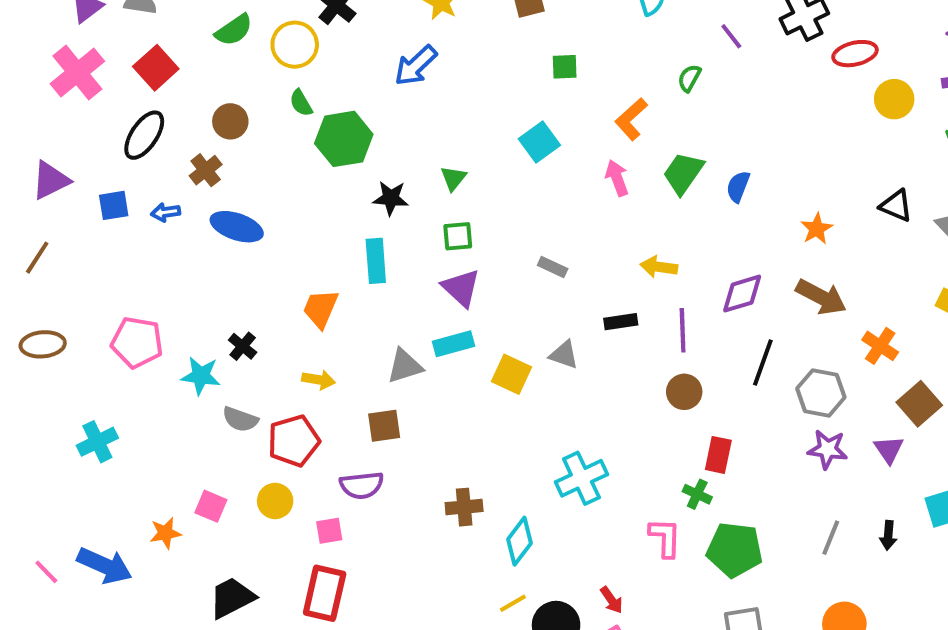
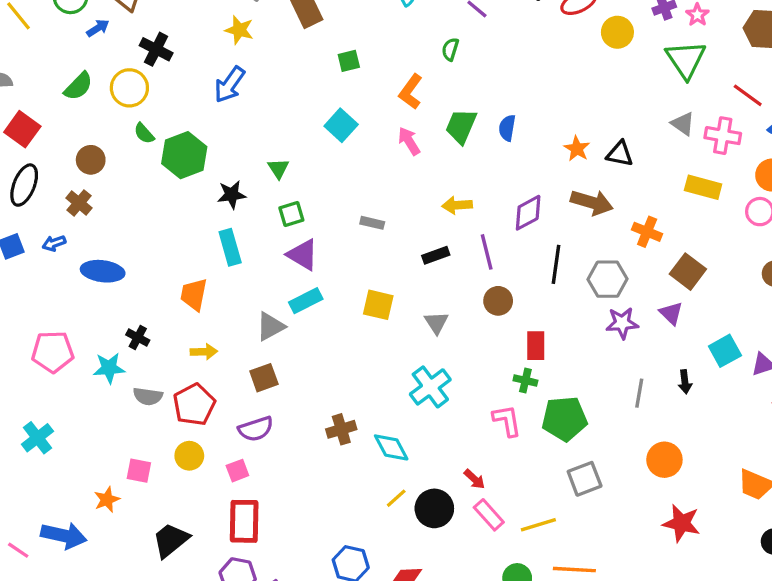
black triangle: (896, 206) -> (620, 154), moved
blue ellipse: (237, 227) -> (103, 271), moved
gray triangle: (564, 355) -> (436, 323), moved, turned 50
yellow square: (512, 374) -> (378, 305), moved
cyan diamond: (519, 541) -> (391, 447), turned -54

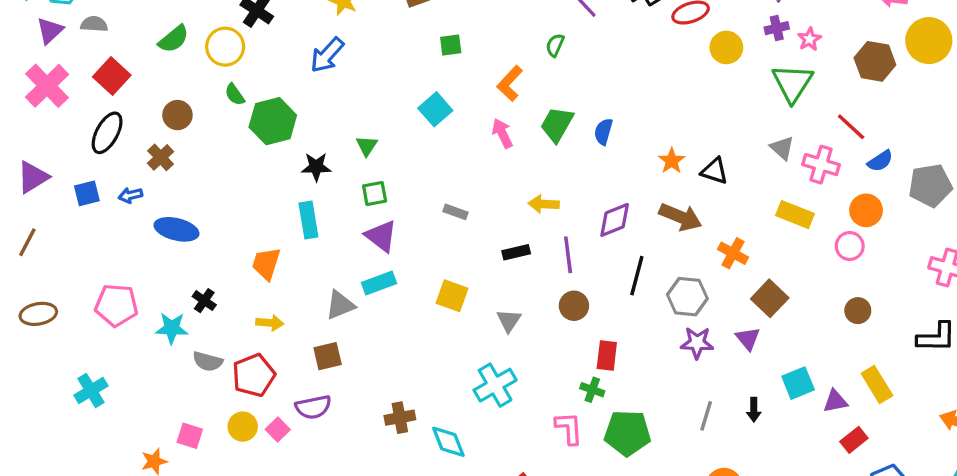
pink square: (237, 471) -> (278, 429), moved, turned -30

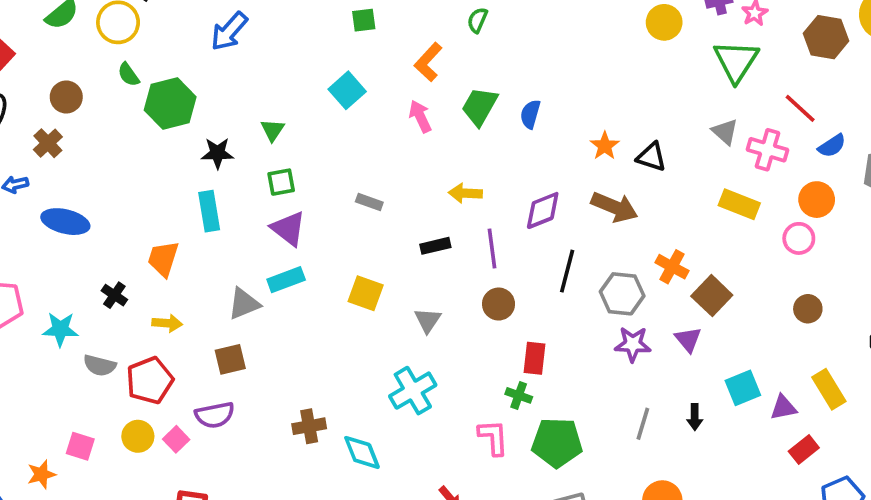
orange cross: (733, 253) -> (672, 267), moved
black cross: (204, 301) -> (114, 295), moved

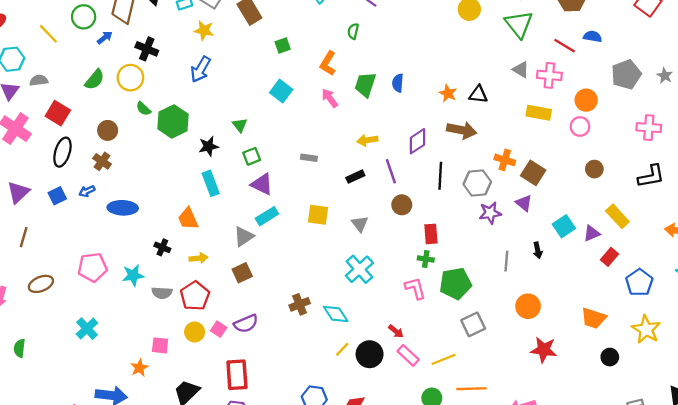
blue semicircle: (832, 146) -> (593, 36), moved, turned -126
orange trapezoid: (163, 259) -> (188, 219), turned -30
purple semicircle: (215, 415) -> (246, 324), moved

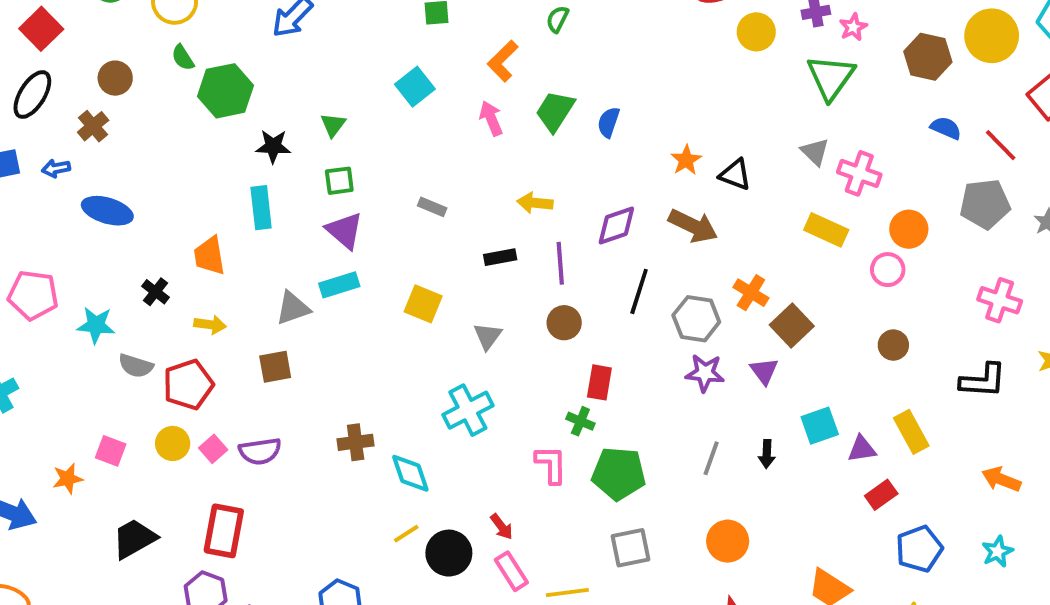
red line: (565, 46) -> (1001, 145), moved

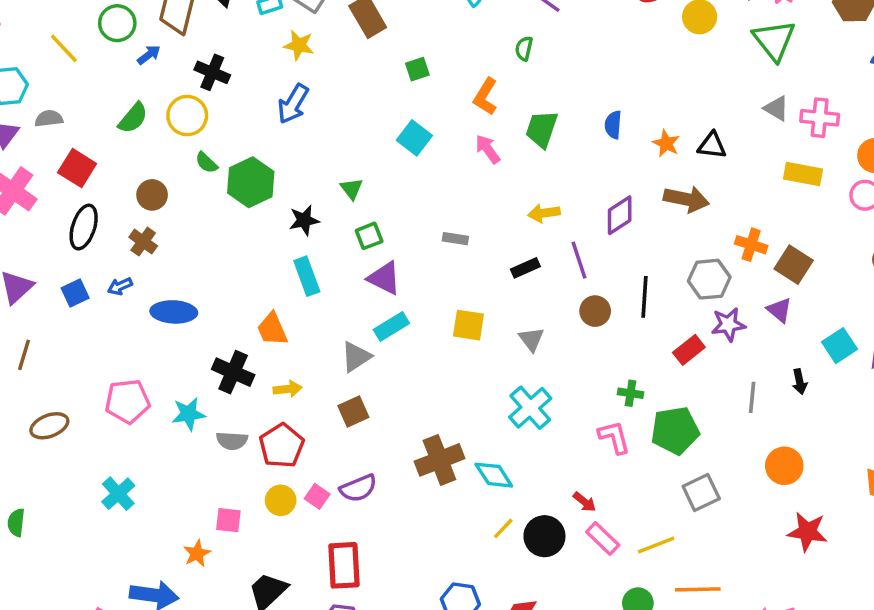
blue semicircle: (609, 122) -> (613, 125), moved
black line: (639, 291) -> (644, 297), moved
black cross: (155, 292) -> (233, 372), size x1.6
red rectangle: (599, 382) -> (689, 350), moved, turned 56
brown cross: (356, 442) -> (439, 460), size x1.5

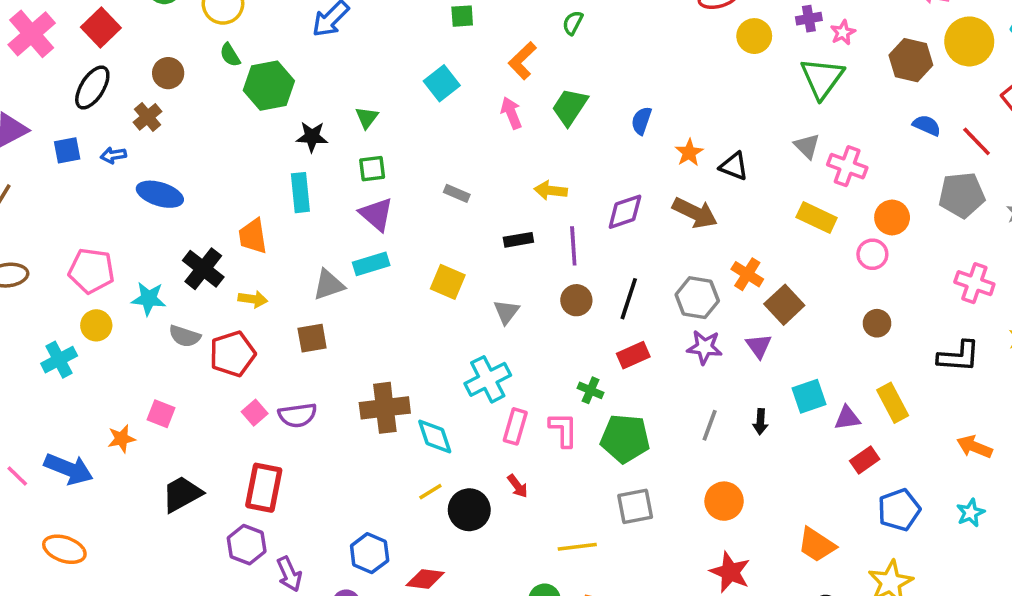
red rectangle: (689, 350) -> (633, 355), moved
yellow circle: (281, 500) -> (96, 325), moved
pink rectangle: (603, 539) -> (515, 426), moved, turned 48

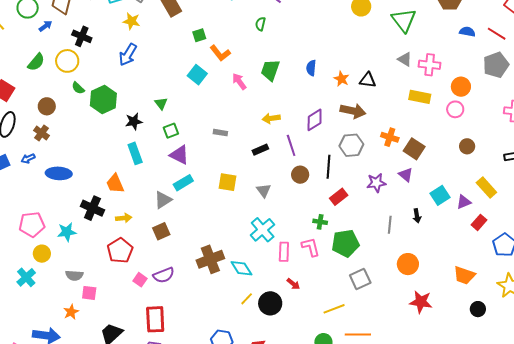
orange L-shape: (522, 61) -> (220, 53), moved, turned -70
gray hexagon: (697, 298) -> (351, 145), moved
gray semicircle: (185, 336) -> (74, 275), moved

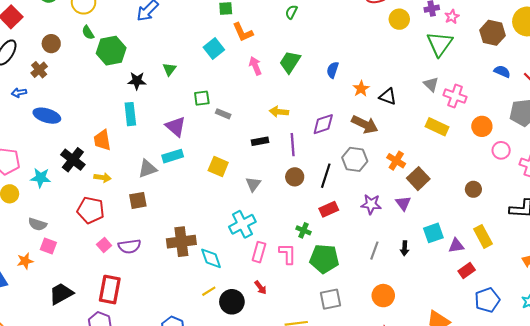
pink circle: (455, 109) -> (501, 150), moved
green square: (171, 131) -> (202, 98), moved
red pentagon: (120, 251) -> (91, 210), turned 30

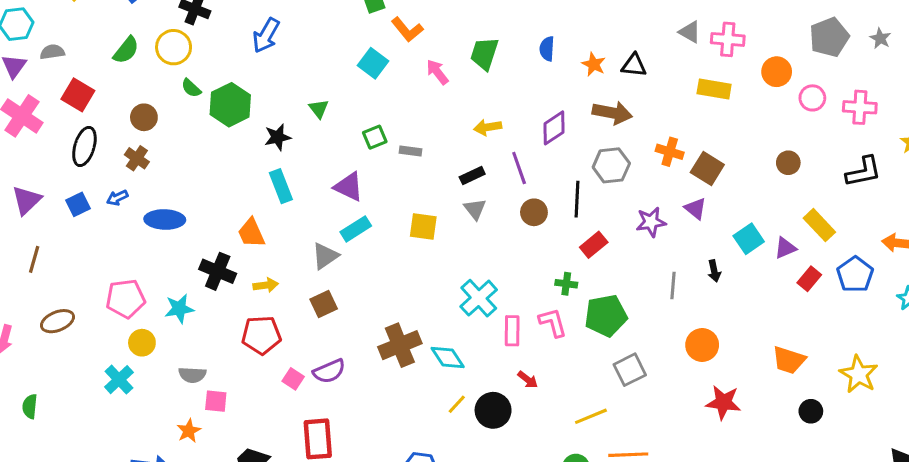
gray triangle: (253, 184) -> (475, 209), moved
blue pentagon: (487, 300) -> (855, 274), moved

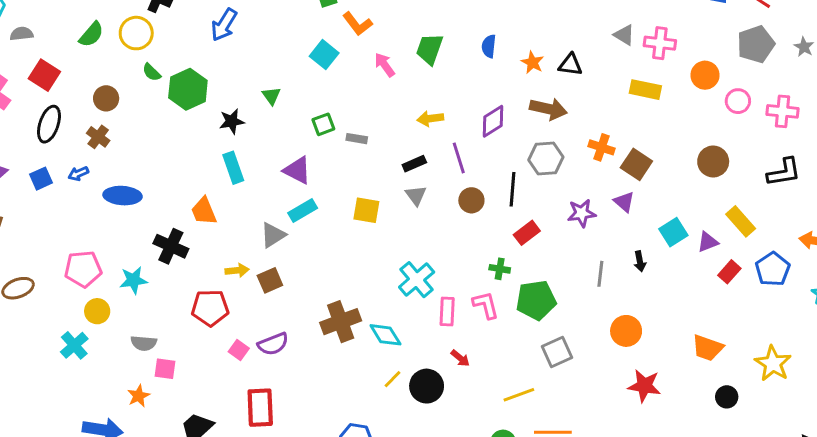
brown circle: (788, 163) -> (713, 162), size x1.4
yellow arrow: (266, 285) -> (237, 270), moved

